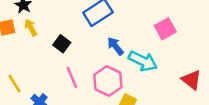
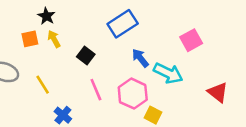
yellow line: (15, 84) -> (43, 85), moved

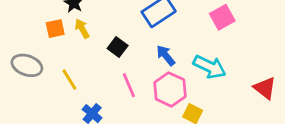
pink square: (191, 40) -> (222, 17), moved
blue arrow: (140, 58) -> (166, 55), moved

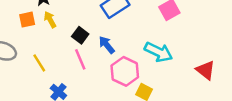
blue arrow: (166, 55) -> (107, 45), moved
pink line: (129, 85) -> (80, 59), moved

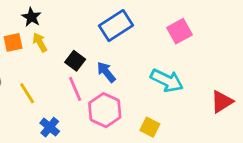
red triangle: (206, 70) -> (222, 102), turned 50
pink hexagon: (125, 71) -> (105, 110), moved

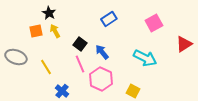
blue rectangle: (116, 26) -> (109, 19), size x0.7
red triangle: (222, 102) -> (184, 44), moved

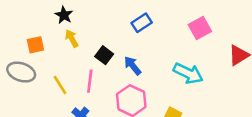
orange square: (36, 31) -> (35, 45), moved
pink line: (80, 64) -> (90, 81), moved, turned 30

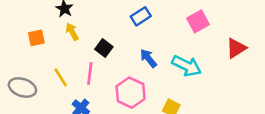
blue arrow: (133, 66) -> (148, 58), moved
gray ellipse: (21, 72) -> (22, 88), moved

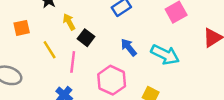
yellow arrow: (72, 32) -> (69, 22), moved
yellow line: (61, 77) -> (50, 50), moved

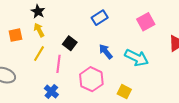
yellow arrow: (69, 22) -> (39, 30), moved
yellow line: (50, 50) -> (39, 54), turned 63

